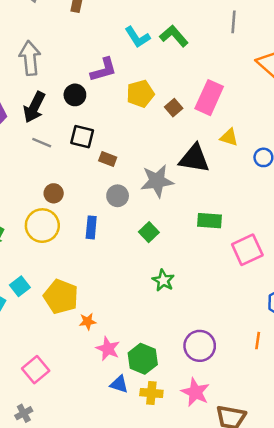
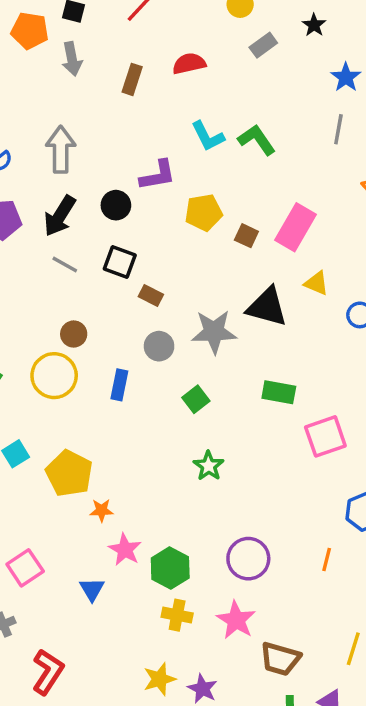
brown square: (174, 108) -> (246, 236), turned -30
blue triangle: (119, 384) -> (92, 589), moved, turned 36

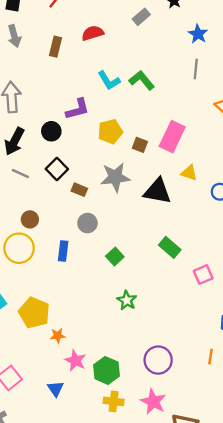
black square: (120, 262) -> (57, 169), turned 30
gray star: (214, 332) -> (115, 177), moved
green rectangle: (279, 392) -> (170, 247), turned 35
pink square: (325, 436) -> (203, 275), size x0.7

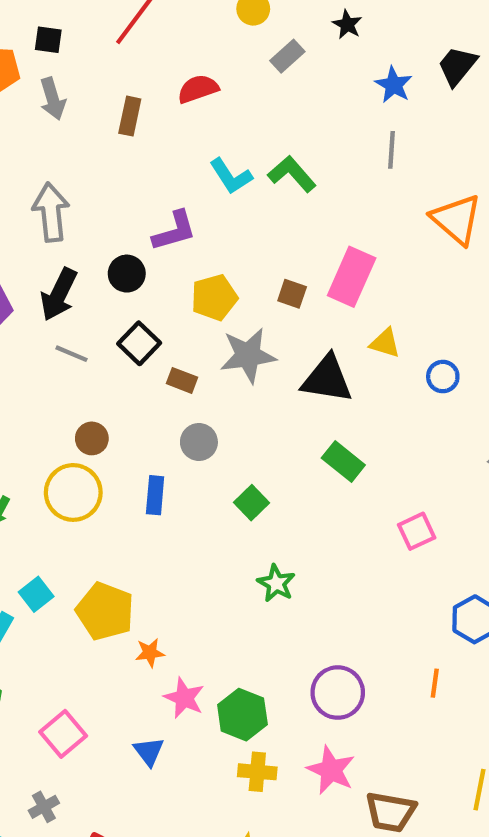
yellow pentagon: (110, 132) -> (214, 297), moved
green rectangle: (170, 247) -> (343, 462), moved

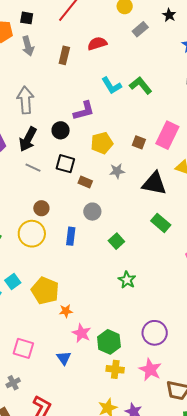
black square: (139, 343) -> (65, 164), turned -30
gray star: (248, 355) -> (117, 171), size x0.6
pink square: (63, 734) -> (23, 348), turned -35

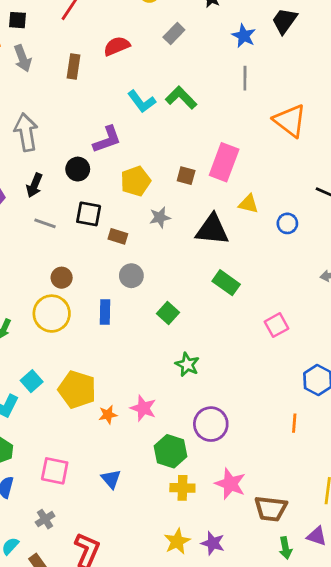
gray rectangle: (140, 29) -> (174, 34), moved
black arrow: (28, 139) -> (34, 185), size x0.7
pink star: (81, 333) -> (143, 408), moved
purple circle: (155, 333) -> (211, 424), moved

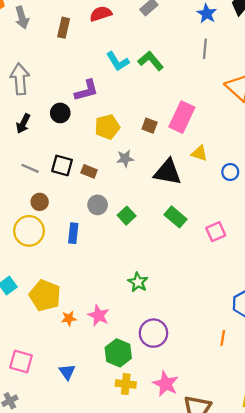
black square: (89, 214) -> (62, 165), moved
gray line: (45, 223) -> (30, 168), moved
green square: (168, 313) -> (127, 216), moved
pink square: (277, 325) -> (216, 232), moved

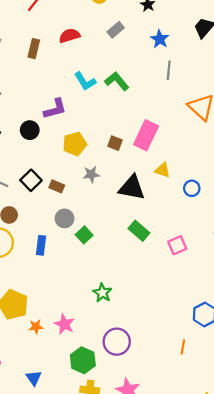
blue star: (207, 14) -> (160, 39), moved
black square: (62, 165) -> (31, 180), turned 30
green square: (127, 216) -> (84, 235), moved

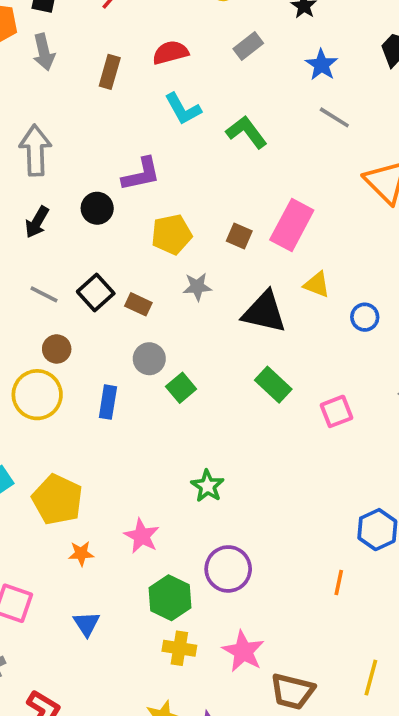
gray line: (169, 70) -> (334, 117), turned -66
cyan L-shape: (85, 81) -> (183, 109), moved
orange star: (36, 327) -> (81, 553), moved

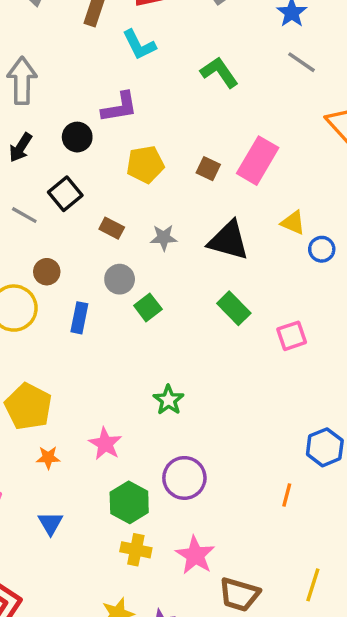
cyan L-shape: (183, 109) -> (139, 45), moved
yellow triangle: (317, 285) -> (293, 223), moved
gray star: (197, 287) -> (164, 238), moved
black square: (96, 293) -> (65, 194), moved
brown circle: (57, 349) -> (47, 272), moved

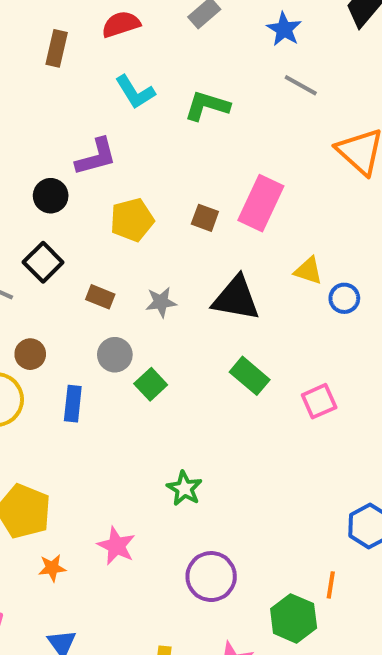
cyan L-shape: (139, 45) -> (135, 92), moved
green L-shape: (219, 72) -> (207, 106), turned -33
green hexagon: (129, 502) -> (294, 618), moved

